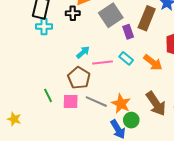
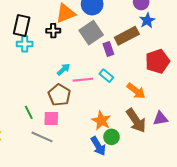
brown rectangle: (147, 18) -> (127, 36), turned 40
orange arrow: (153, 63) -> (136, 91), moved
gray line: (96, 102) -> (42, 137), moved

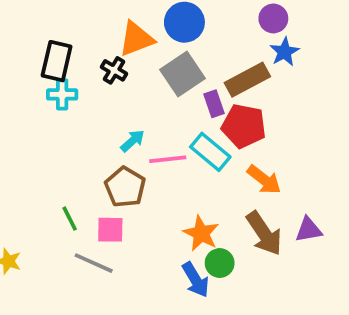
black cross: (53, 31) -> (114, 70), turned 32
red pentagon: (157, 61) -> (244, 126), moved, turned 30
cyan rectangle: (106, 76) -> (210, 152), size x1.5

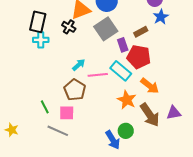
brown rectangle: (247, 80) -> (141, 32), size x0.6
orange star: (201, 233) -> (127, 100), moved

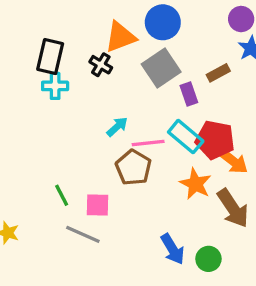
red pentagon: (139, 57) -> (215, 140), moved
brown pentagon: (75, 90) -> (133, 168), moved
green circle: (126, 131) -> (208, 259), moved

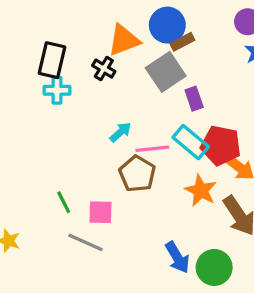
brown rectangle: (218, 73) -> (182, 42), moved
green circle: (208, 259) -> (214, 267), size x1.4

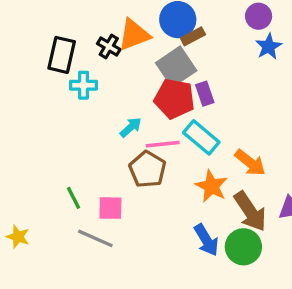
black cross: (104, 69) -> (109, 46), moved
cyan cross: (57, 90) -> (84, 85), moved
red pentagon: (221, 145) -> (174, 99), moved
blue arrow: (177, 257) -> (206, 240), moved
green circle: (214, 267) -> (243, 247), moved

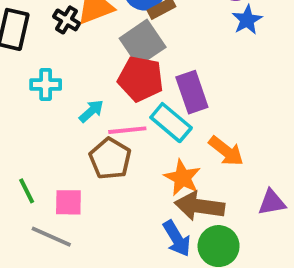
cyan cross: (84, 85) -> (46, 85), moved
purple rectangle: (205, 94) -> (192, 92), moved, size x1.5
brown arrow: (250, 211) -> (200, 206), moved, turned 132

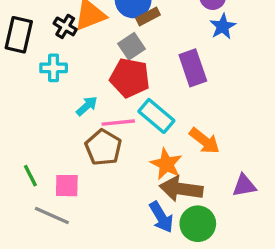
gray square: (143, 43) -> (131, 46), size x0.7
cyan cross: (46, 85) -> (54, 68), moved
purple rectangle: (192, 92) -> (193, 68), moved

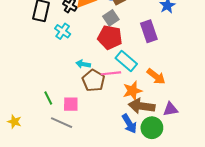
cyan cross: (54, 68) -> (63, 31), turned 35
cyan arrow: (87, 106) -> (83, 64), moved, turned -128
pink line: (118, 123) -> (111, 73), moved
orange star: (166, 164) -> (132, 91), turned 30
purple triangle: (244, 186) -> (170, 109), moved

